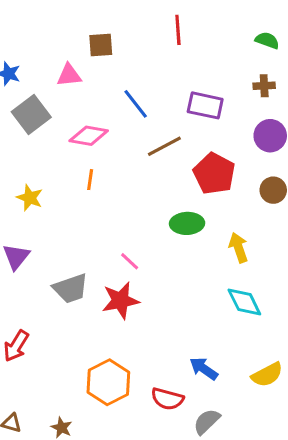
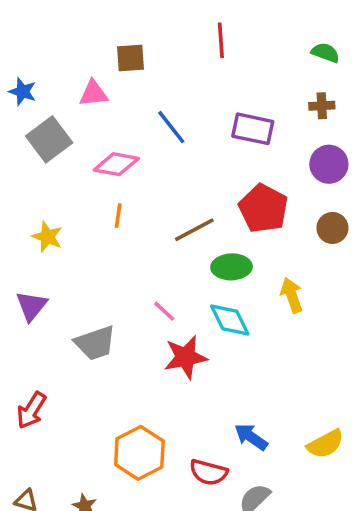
brown line: (164, 146) -> (194, 230), moved
red star: (120, 301) -> (185, 357), moved
cyan diamond: (244, 302) -> (230, 320), moved

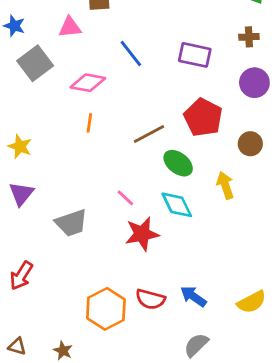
brown circle: (332, 228) -> (250, 144), moved
yellow star: (47, 237) -> (20, 147), moved
green ellipse: (232, 267) -> (178, 163), turned 40
red semicircle: (209, 472) -> (150, 299), moved

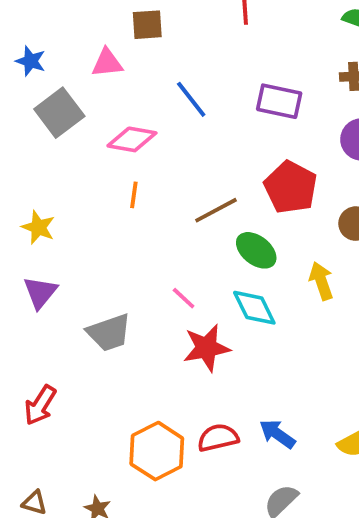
red semicircle: (150, 299) -> (218, 438), turned 152

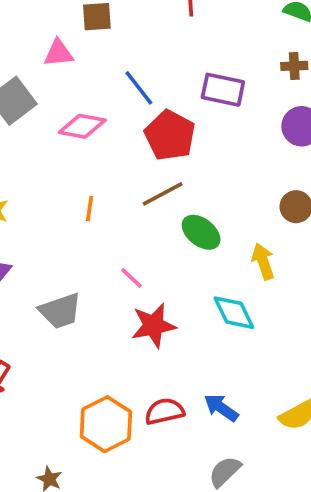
red pentagon: (291, 187) -> (170, 135), moved
orange line: (134, 195) -> (90, 208), moved
cyan diamond: (254, 308) -> (234, 313), moved

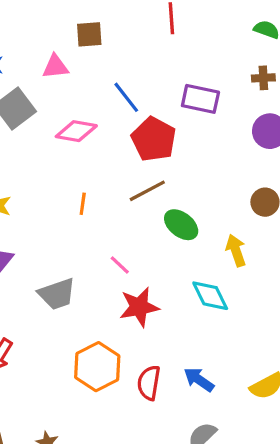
red semicircle: (164, 411) -> (149, 383), turned -68
orange hexagon: (106, 424) -> (97, 367), moved

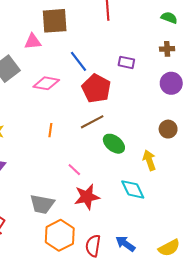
brown square: (89, 34) -> (55, 21), size x1.5
purple rectangle: (200, 99) -> (126, 62), size x0.7
gray trapezoid: (57, 294) -> (42, 204), moved, turned 30

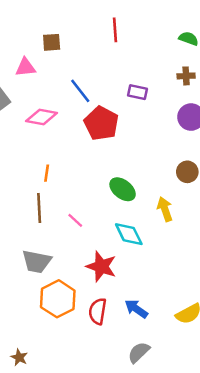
brown square: (55, 21) -> (52, 42), size x0.6
brown line: (92, 122) -> (39, 208), moved, turned -65
cyan diamond: (133, 189) -> (129, 234), moved
red star: (87, 197) -> (101, 266), moved, turned 30

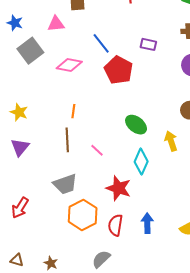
cyan diamond: (129, 234) -> (141, 162), turned 50
gray trapezoid: (37, 261) -> (65, 184), turned -30
blue arrow: (136, 309) -> (147, 223), turned 54
gray semicircle: (139, 352) -> (101, 259), moved

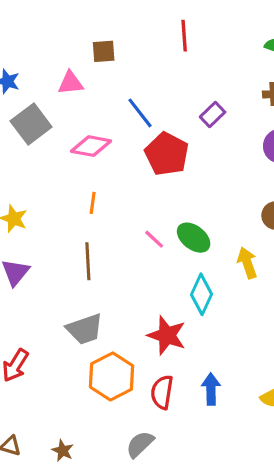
purple rectangle: (148, 44) -> (213, 115), turned -56
orange line: (73, 111) -> (93, 203), moved
pink line: (97, 150) -> (154, 239), moved

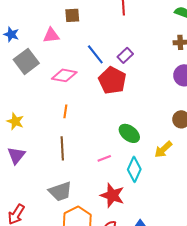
purple rectangle: (213, 115) -> (125, 55), moved
pink line: (154, 239) -> (104, 158), moved, turned -64
yellow arrow: (247, 263) -> (163, 149), turned -114

